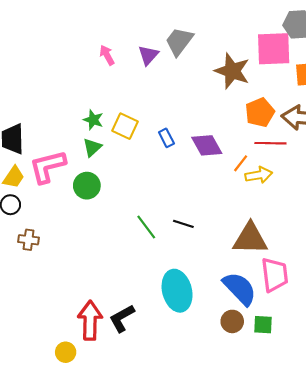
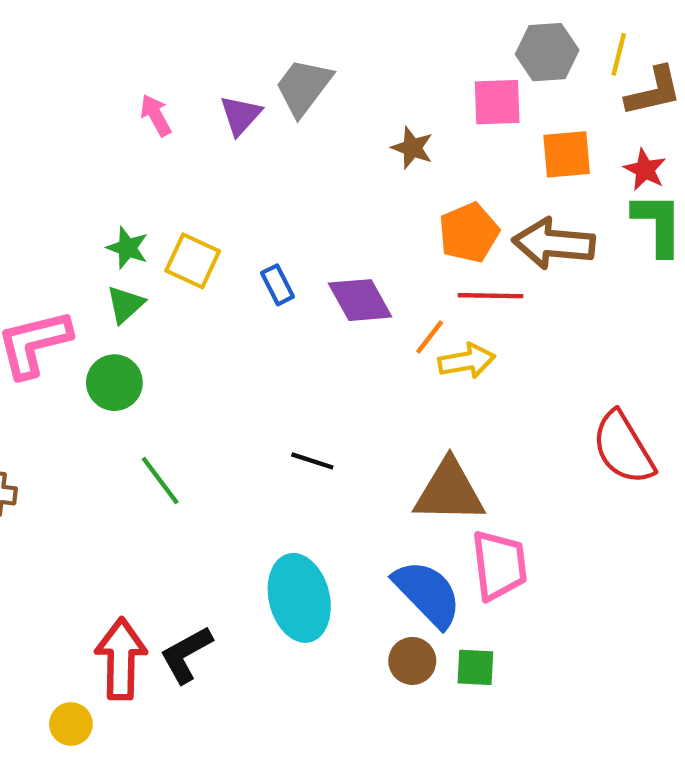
pink square: (274, 49) -> (497, 102), size x0.7
brown star: (232, 71) -> (412, 148), size x0.6
green line: (146, 227) -> (160, 480), moved

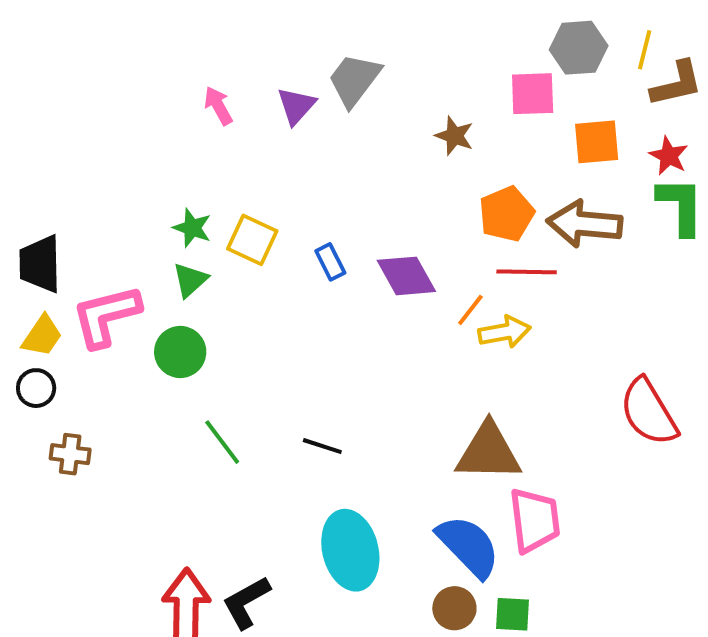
black line: (312, 461) -> (322, 446), moved

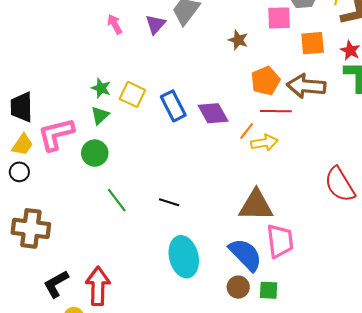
blue rectangle: (330, 262) -> (173, 106), size x1.6
brown cross: (70, 454) -> (31, 228), moved, size x1.8
black L-shape: (246, 602) -> (56, 284), moved

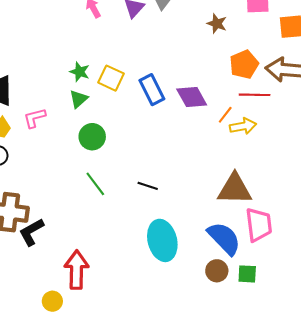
pink L-shape: (56, 134) -> (35, 118), size x0.6
green circle: (95, 153) -> (92, 137), moved
black L-shape: (56, 284) -> (31, 232), moved

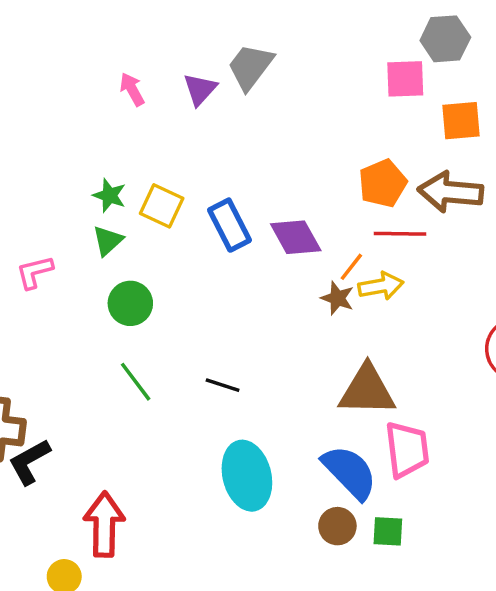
brown star: (217, 24) -> (337, 298), moved

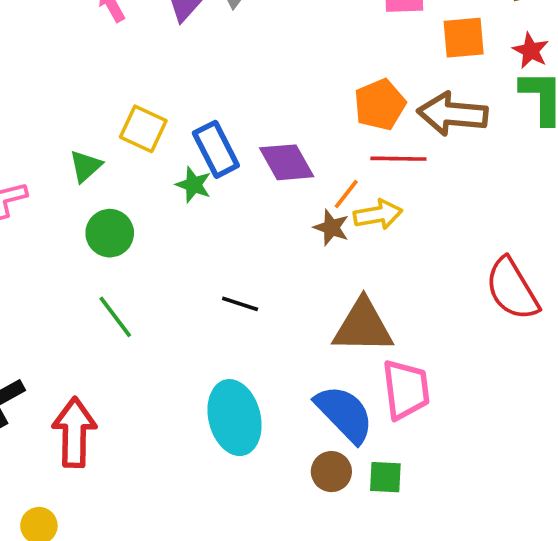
green star: (109, 195) -> (194, 185), moved
black line: (223, 385) -> (240, 304), moved
red arrow: (104, 524) -> (74, 432), moved

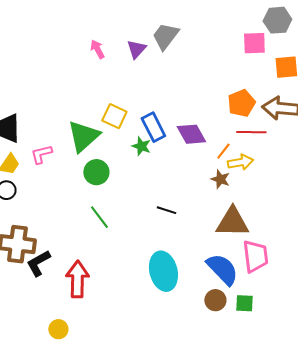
green triangle: (86, 166) -> (83, 136), size x1.8
brown star: (331, 228) -> (220, 179), moved

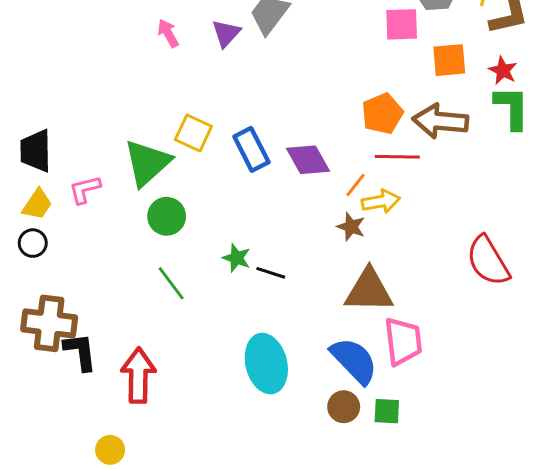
green star: (141, 146) -> (237, 258), moved
black L-shape: (38, 263) -> (80, 352), turned 112

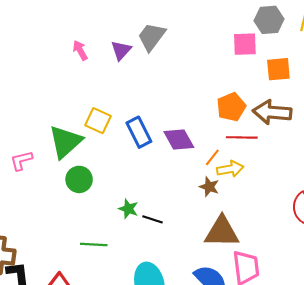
green line: (171, 283) -> (94, 245), moved, turned -50

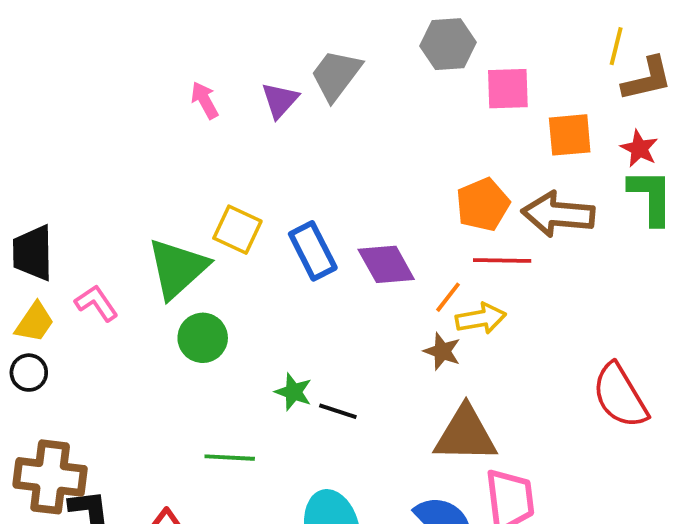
gray hexagon: (269, 20) -> (448, 44), moved
pink L-shape: (21, 161) -> (96, 303), turned 70

